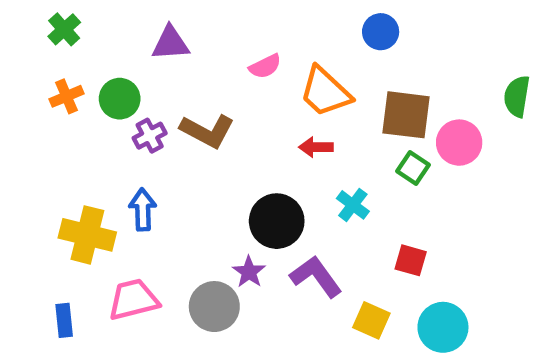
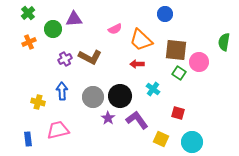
green circle: (120, 99) -> (53, 29), moved
yellow cross: (87, 235) -> (38, 102), size x0.6
gray circle: (214, 307) -> (93, 97), moved

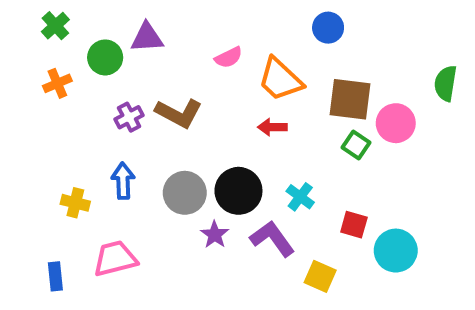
cyan cross: (153, 89) -> (300, 197), moved
cyan circle: (192, 142) -> (396, 251), moved

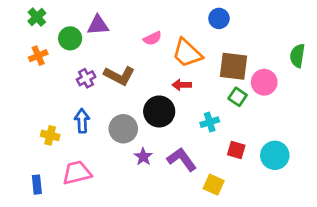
black circle: (238, 191) -> (159, 111), moved
cyan cross: (300, 197) -> (210, 122), moved, turned 36
cyan circle: (396, 251) -> (275, 155), moved

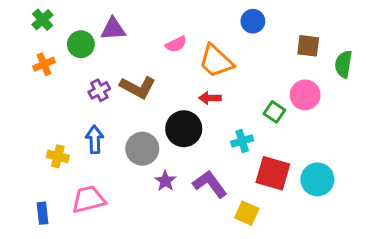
brown square: (234, 66) -> (308, 46), moved, size x0.7
red square: (236, 150) -> (273, 173), size x1.6

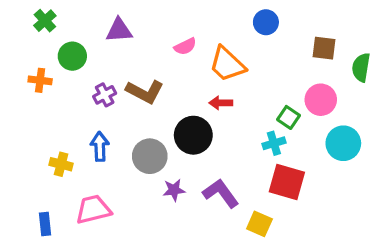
green circle: (81, 44) -> (72, 56), moved
orange cross: (44, 64) -> (40, 80), moved, turned 30
cyan cross: (242, 141) -> (274, 143), moved
cyan circle: (317, 179) -> (343, 143), moved
purple star: (165, 181) -> (174, 190), turned 30

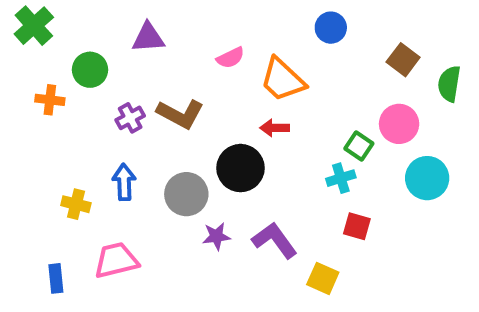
green cross: (45, 21) -> (34, 26), moved, size x1.4
brown square: (324, 48) -> (403, 60), turned 30
red square: (287, 182) -> (357, 226), size x0.6

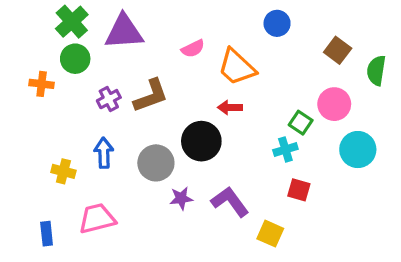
green cross: (34, 26) -> (72, 22), moved
purple triangle: (148, 38) -> (124, 32), size x1.4
brown L-shape: (180, 114) -> (151, 96), turned -48

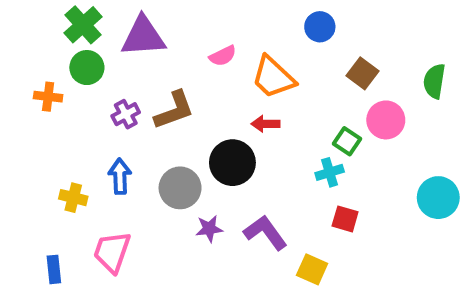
brown square: (338, 50) -> (363, 73), moved
cyan circle: (358, 150) -> (438, 198), moved
pink trapezoid: (97, 218) -> (112, 252), turned -57

